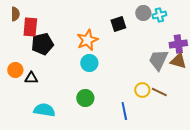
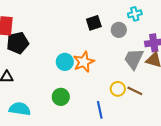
gray circle: (143, 13) -> (119, 30), moved
orange star: (87, 40) -> (84, 62), moved

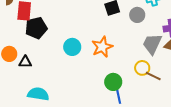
cyan circle: (65, 62) -> (72, 47), moved
yellow circle: (118, 89) -> (142, 68), moved
green circle: (61, 97) -> (113, 82), moved

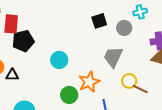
gray trapezoid: (152, 44) -> (113, 57), moved
orange star: (102, 47) -> (89, 82), moved
green circle: (113, 82) -> (69, 95), moved

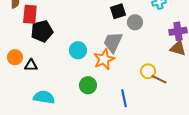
gray circle: (124, 28) -> (135, 22), moved
gray trapezoid: (113, 57) -> (113, 42), moved
orange star: (89, 82) -> (104, 59), moved

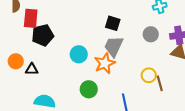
black square: (118, 11) -> (113, 23), moved, turned 35
gray circle: (135, 22) -> (151, 34), moved
brown line: (159, 79) -> (160, 83), turned 49

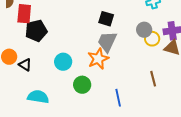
cyan circle: (79, 54) -> (63, 62), moved
black triangle: (32, 69) -> (25, 65), turned 32
yellow circle: (149, 75) -> (152, 39), moved

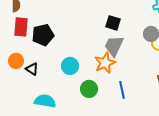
red rectangle: (24, 14) -> (21, 27), moved
blue line: (118, 98) -> (122, 90), moved

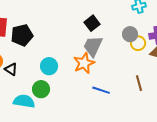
black square: (113, 23) -> (92, 23), turned 35
green circle: (89, 89) -> (41, 89), moved
blue line: (122, 90) -> (101, 90), turned -60

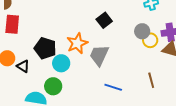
black pentagon: (22, 35) -> (45, 48), moved, turned 30
gray trapezoid: (93, 46) -> (99, 55), moved
orange star: (84, 63) -> (77, 43), moved

